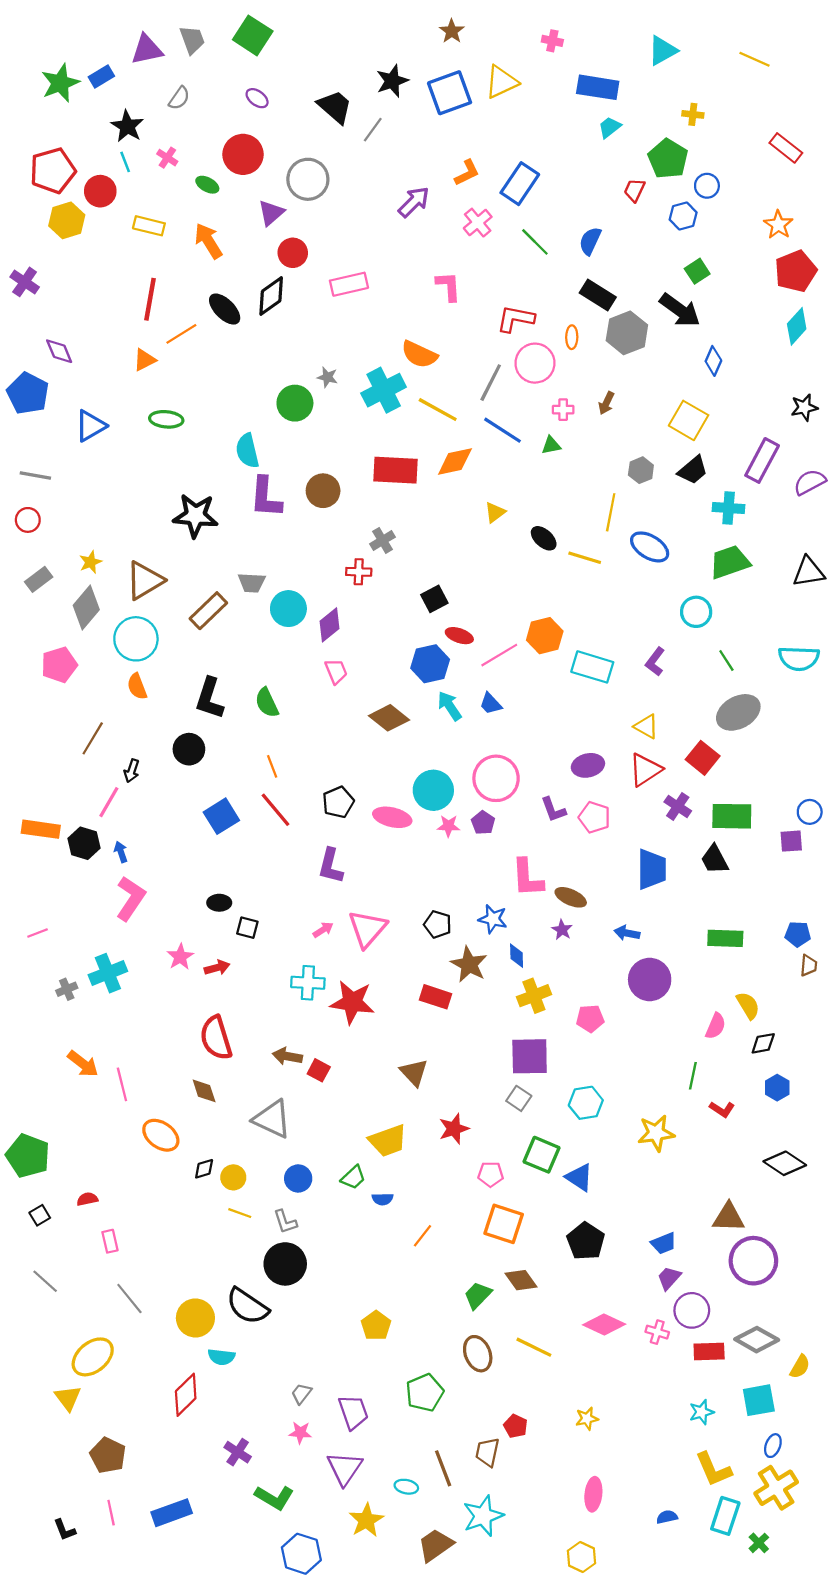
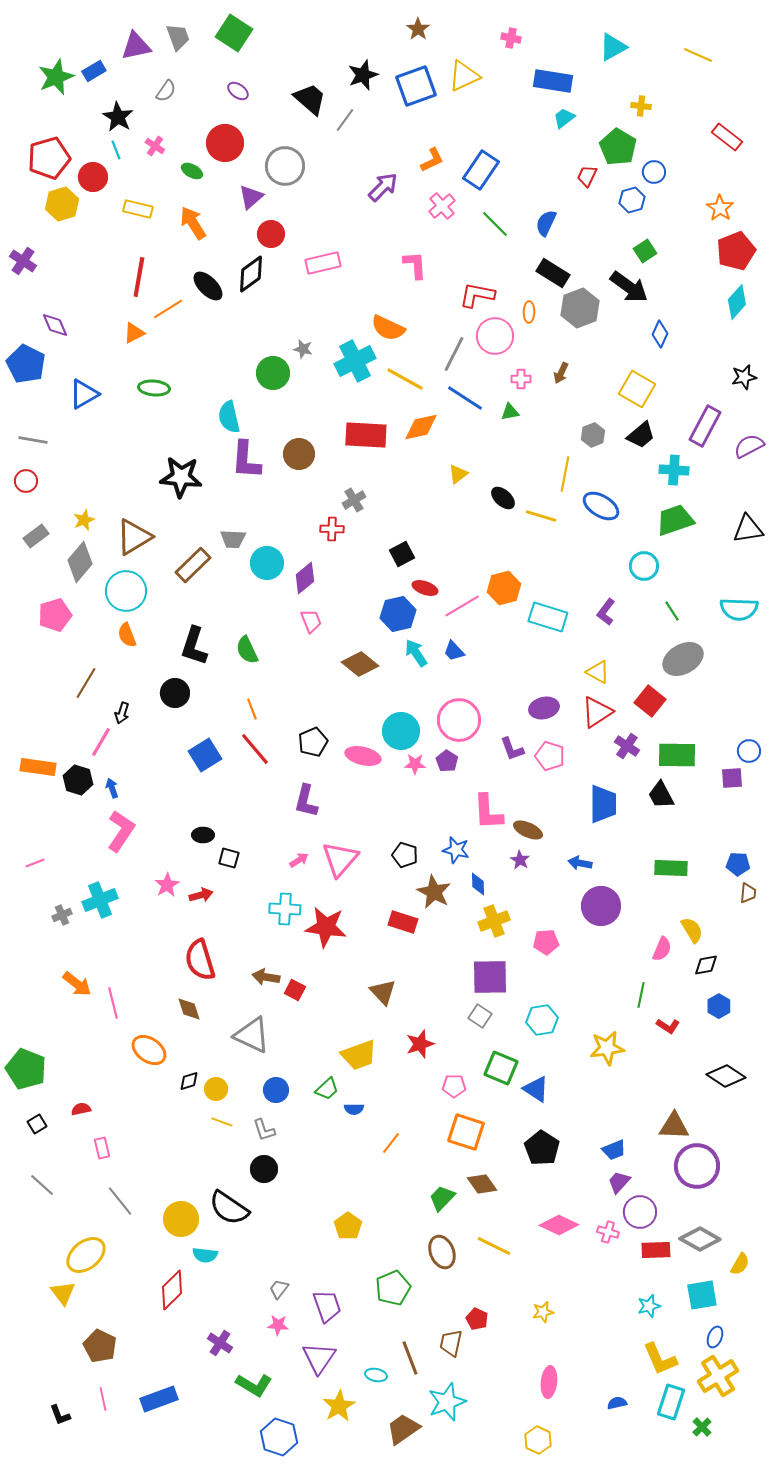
black circle: (285, 1264) -> (264, 1169), size x0.7

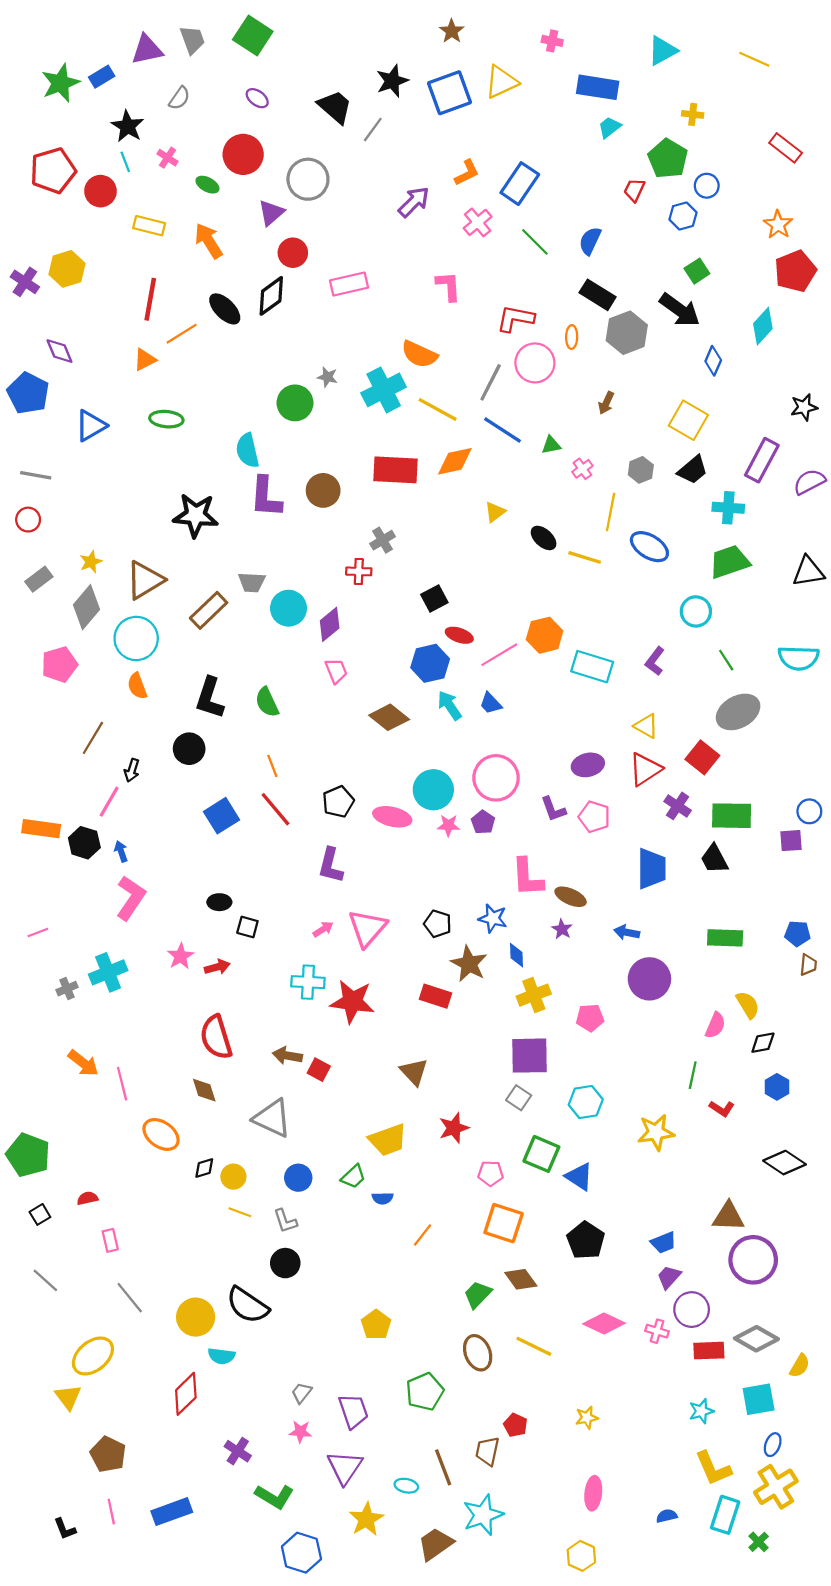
yellow hexagon: (62, 204) -> (67, 269), moved
cyan diamond: (737, 302) -> (763, 326), moved
pink cross: (521, 379) -> (582, 469), moved, turned -36

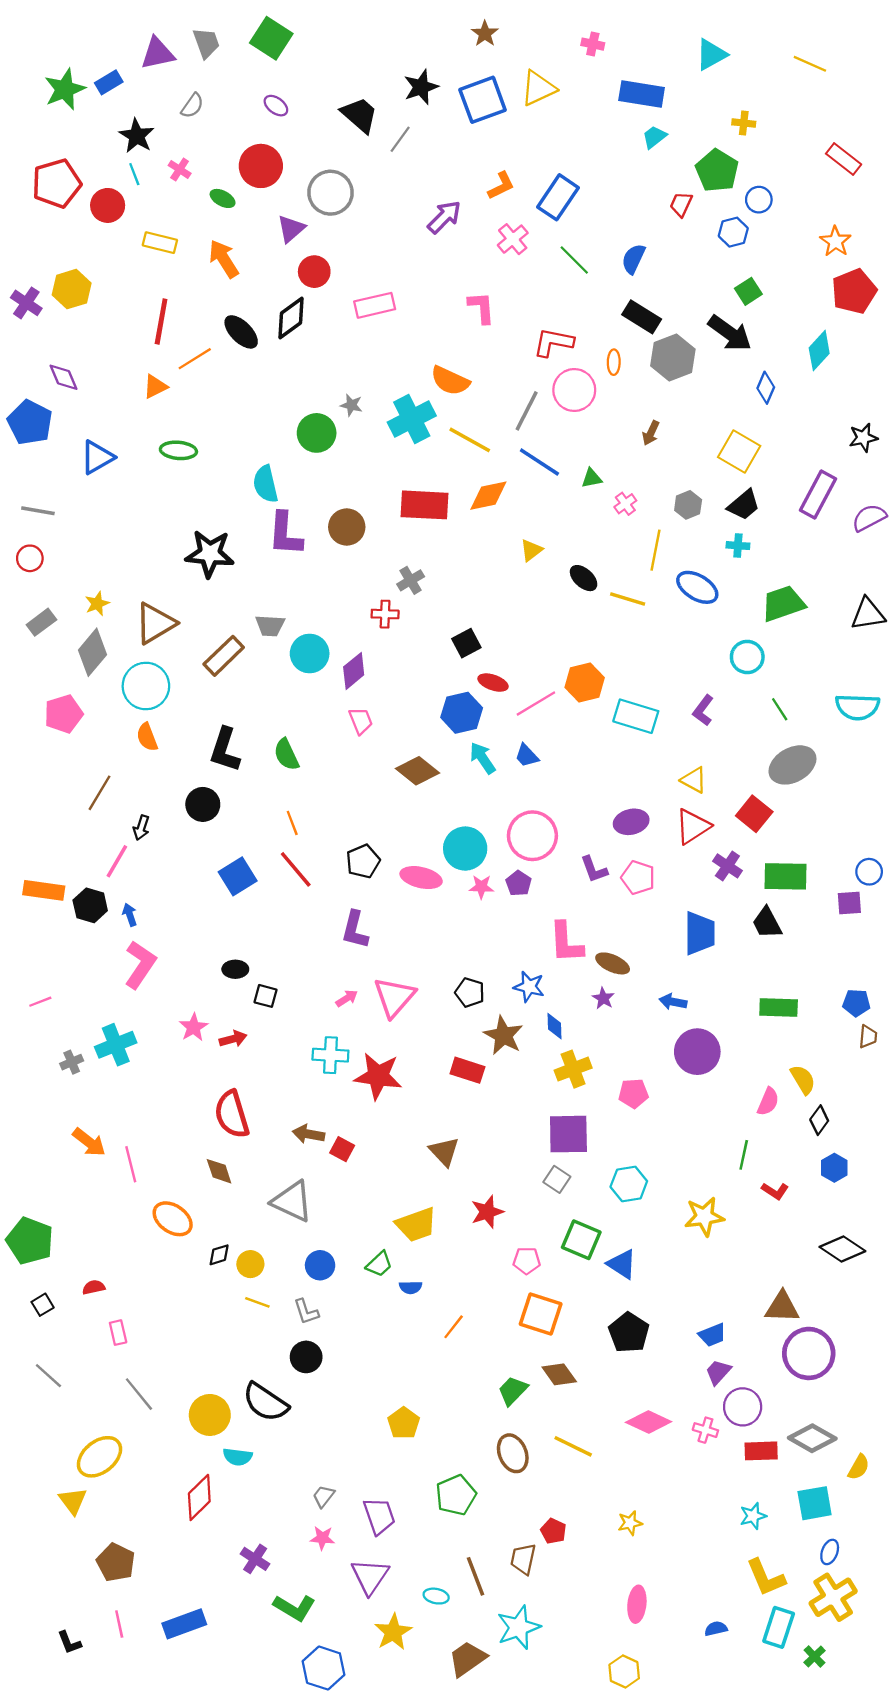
cyan cross: (728, 508) -> (738, 546), moved, size x0.7
black diamond: (763, 1043) -> (819, 1120), turned -44

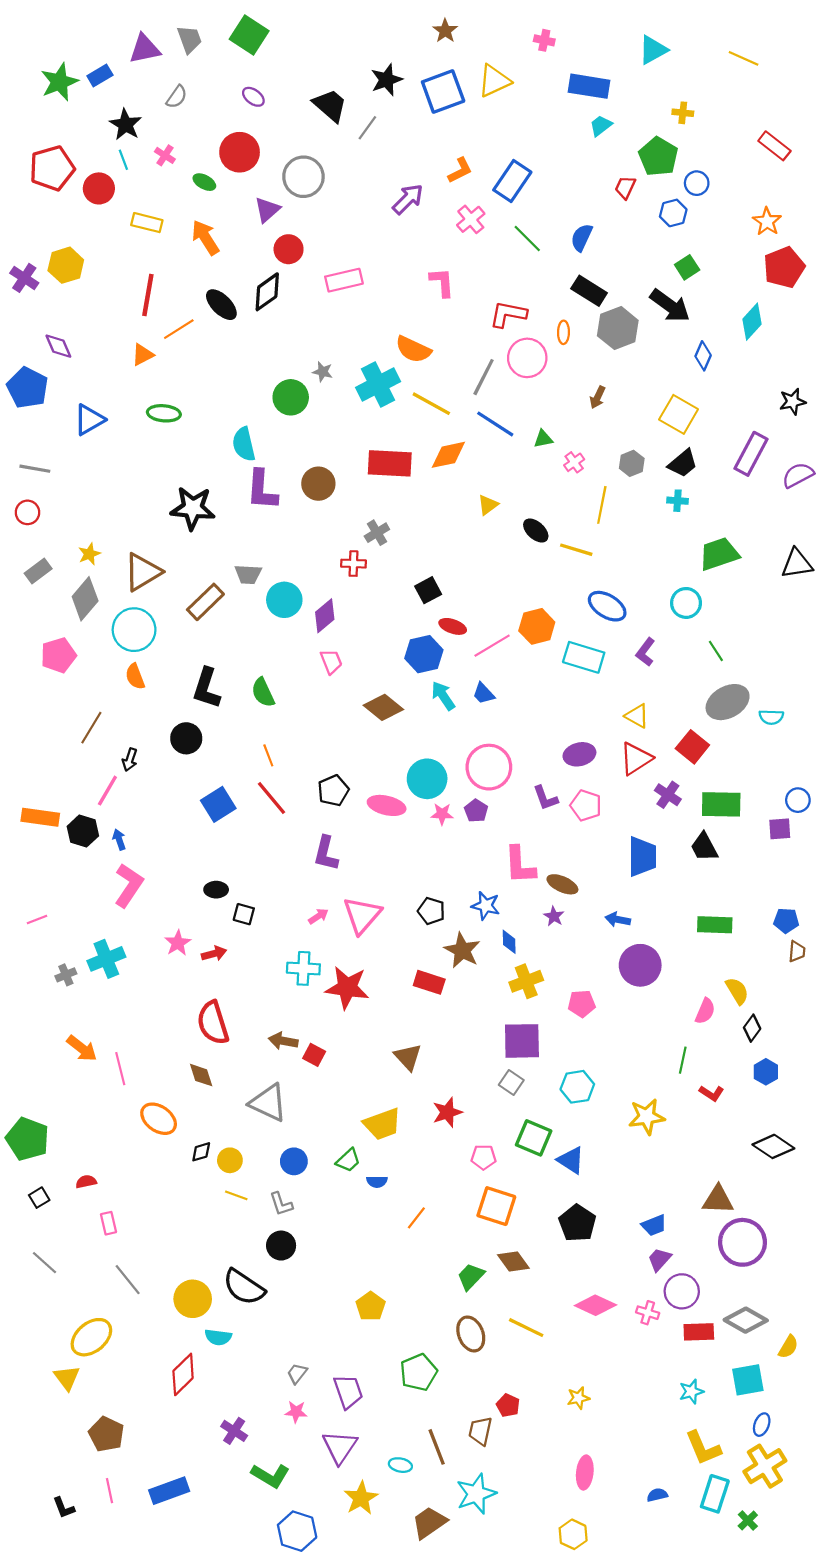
blue ellipse: (697, 587) -> (607, 606), moved
cyan semicircle: (857, 707) -> (771, 717), moved, size x0.6

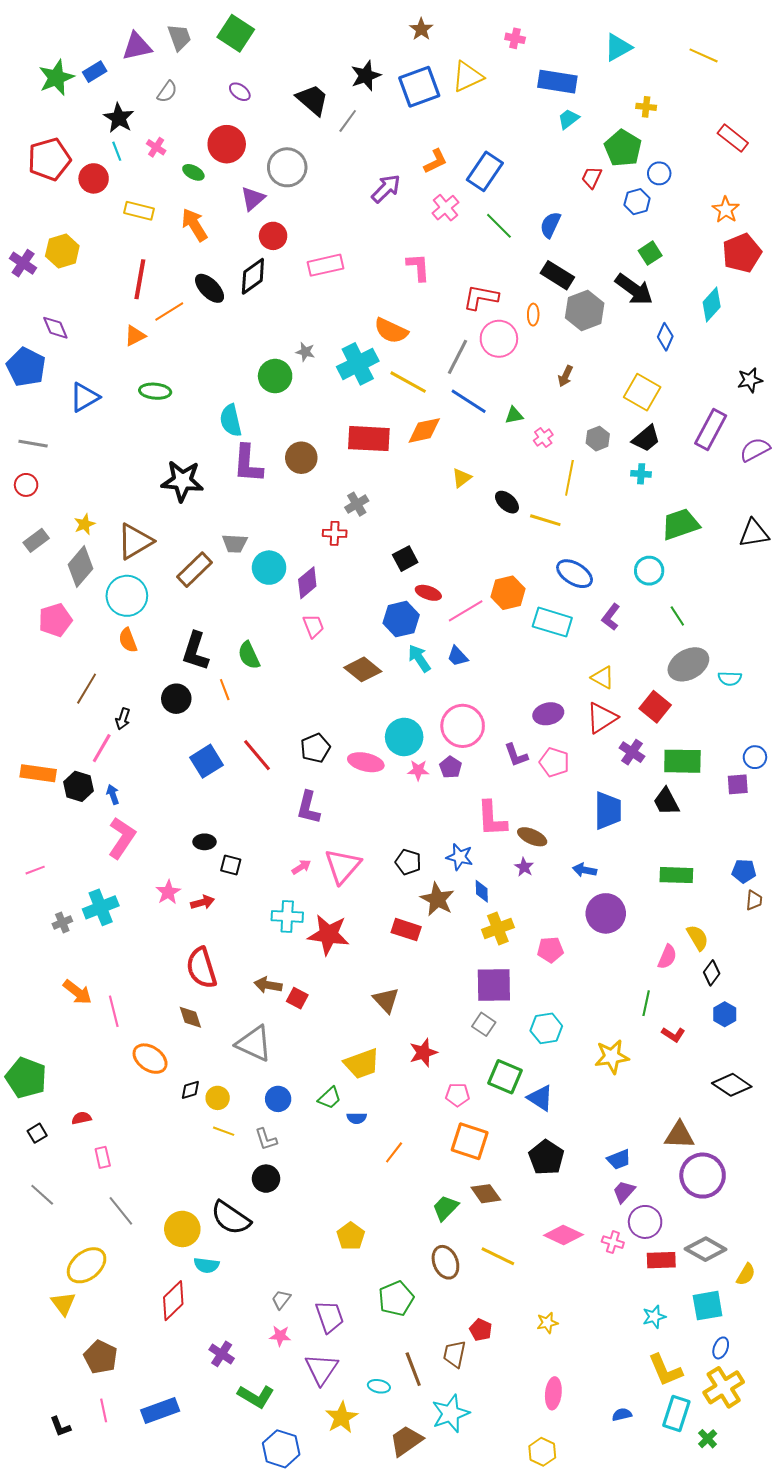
orange line: (268, 755) -> (225, 690), moved

